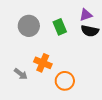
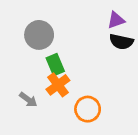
green rectangle: (60, 27) -> (55, 65), moved
orange cross: (43, 63) -> (58, 85), turned 30

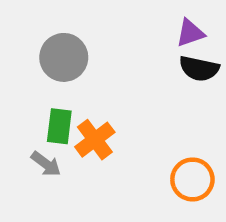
green rectangle: (55, 65) -> (59, 126), moved, turned 30
orange circle: (88, 109) -> (192, 179), moved

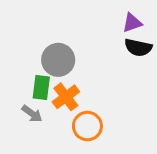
gray circle: (64, 57) -> (58, 60), moved
orange circle: (192, 179) -> (87, 126), moved

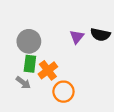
purple triangle: (132, 23) -> (77, 37), moved, turned -32
gray circle: (58, 60) -> (29, 41), moved

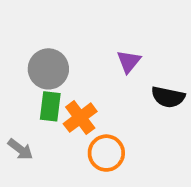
black semicircle: (100, 35) -> (168, 97), moved
gray arrow: (23, 83) -> (20, 149), moved

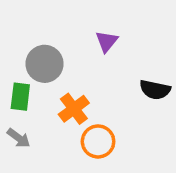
purple triangle: (129, 61) -> (107, 41), moved
green rectangle: (50, 106) -> (20, 97), moved

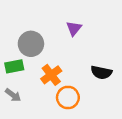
black semicircle: (155, 90) -> (101, 72), moved
green rectangle: (20, 97) -> (14, 66), turned 72

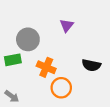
orange cross: (51, 75) -> (46, 67), turned -30
gray arrow: (13, 95) -> (12, 96), moved

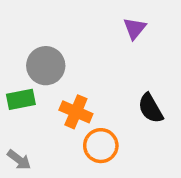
purple triangle: (67, 25) -> (135, 28), moved
black semicircle: (91, 65) -> (151, 108), turned 48

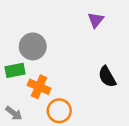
orange cross: (76, 112) -> (39, 87), moved
orange circle: (101, 146) -> (59, 111), moved

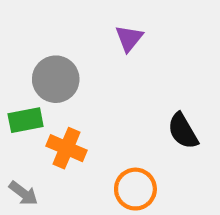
purple triangle: (96, 20) -> (129, 38), moved
orange circle: (59, 111) -> (135, 189), moved

